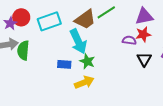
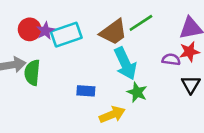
purple star: (10, 23) -> (45, 31), moved
cyan arrow: (78, 41) -> (125, 63), moved
green star: (87, 61) -> (137, 92), moved

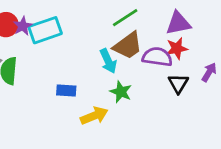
brown trapezoid: (113, 32) -> (128, 46), moved
purple semicircle: (171, 60) -> (157, 57), size x1.5
cyan arrow: (125, 63) -> (108, 61), size x0.7

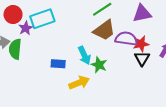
purple star: (23, 26) -> (26, 28), moved
red star: (177, 48) -> (141, 44), moved
cyan arrow: (108, 61) -> (84, 55), moved

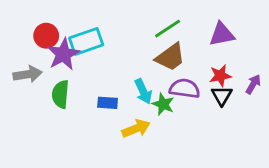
purple star: (26, 28) -> (63, 54), size x1.6
purple semicircle: (126, 39) -> (185, 89), moved
green semicircle: (15, 49) -> (60, 94), moved

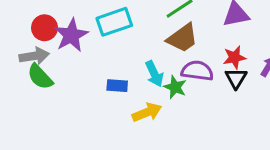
red circle: (46, 36) -> (45, 28), moved
cyan rectangle: (86, 41) -> (114, 22), moved
green semicircle: (60, 94) -> (40, 77), moved, turned -48

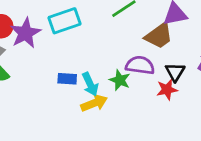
brown trapezoid: (183, 38) -> (159, 36), moved
red star: (234, 57) -> (167, 90), moved
cyan arrow: (154, 74) -> (90, 84), moved

